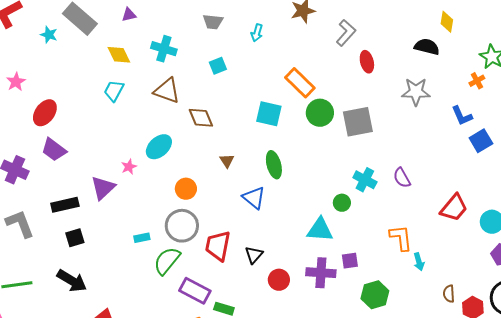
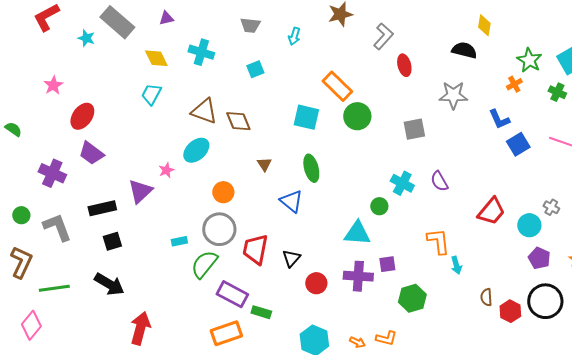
brown triangle: (167, 91) -> (204, 111), moved
gray square: (358, 122) -> (414, 129), moved, size x0.7

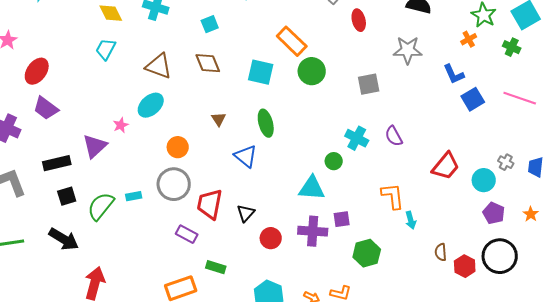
brown diamond: (238, 121) -> (208, 63), moved
green semicircle: (204, 264) -> (101, 206), moved
purple rectangle: (232, 294) -> (187, 234), moved, size x0.7

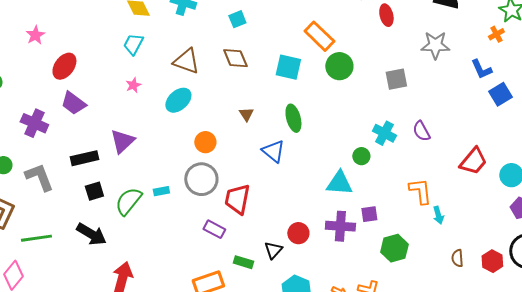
pink star: (121, 125) -> (133, 85), moved
black triangle: (246, 213) -> (273, 250), moved
brown semicircle: (441, 252) -> (457, 258), moved

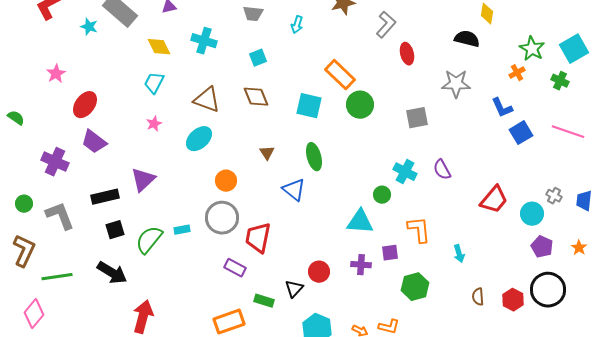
orange L-shape: (420, 191) -> (419, 230), moved
purple cross: (340, 226) -> (361, 265), size x0.7

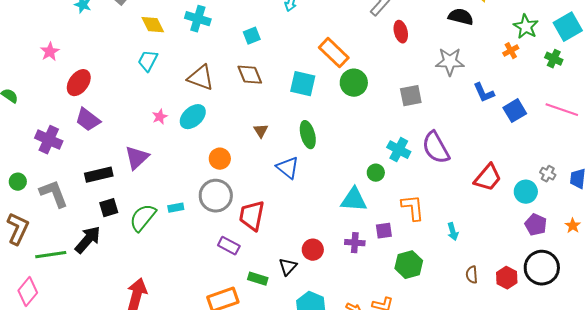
blue L-shape: (502, 108) -> (484, 93), moved
pink star: (154, 124) -> (160, 117), moved
purple semicircle: (442, 170) -> (436, 148), size x1.6
black arrow: (112, 273) -> (88, 240), moved, turned -80

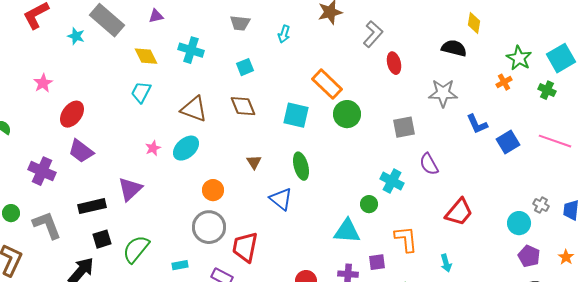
purple semicircle: (436, 148) -> (429, 164), moved, size x0.7
red trapezoid: (488, 178) -> (459, 212), moved
cyan rectangle: (176, 208) -> (180, 265), moved

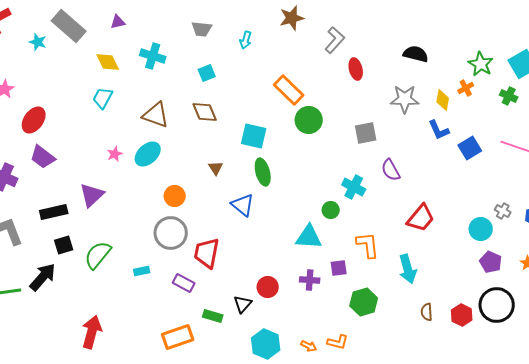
yellow diamond: (474, 23) -> (443, 100), moved
cyan square: (296, 115) -> (254, 136), moved
cyan arrow: (446, 263) -> (408, 269), size x1.6

